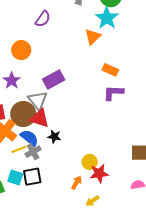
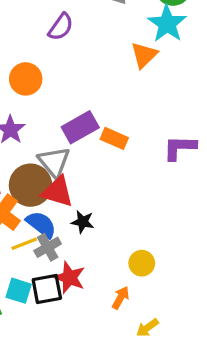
orange rectangle: (110, 70) -> (114, 138), moved
red star: (99, 174) -> (69, 278), moved, turned 30

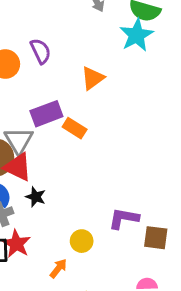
purple semicircle: (61, 27) -> (41, 51), moved, turned -70
orange triangle: (144, 55) -> (93, 78), moved
purple L-shape: (180, 148) -> (124, 218), moved

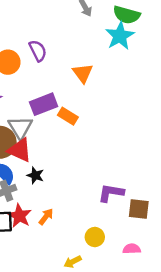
orange triangle: (93, 78) -> (83, 73), turned -30
yellow circle: (82, 241) -> (95, 237), moved
orange arrow: (58, 268) -> (46, 217), moved

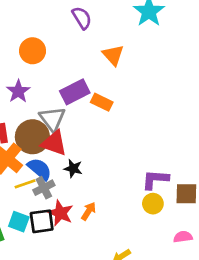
purple semicircle: (38, 51) -> (82, 18), moved
yellow circle: (95, 237) -> (153, 204), moved

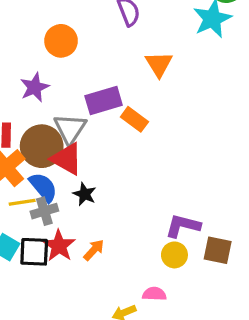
pink semicircle: (183, 237) -> (154, 294), moved

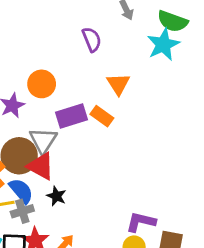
orange circle: (61, 41) -> (42, 84), moved
orange rectangle: (134, 119) -> (102, 116), moved

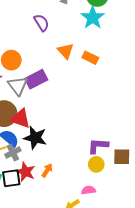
orange rectangle: (102, 116) -> (90, 58), moved
gray triangle: (43, 141) -> (18, 86), moved
black star: (56, 196) -> (35, 138), size x1.6

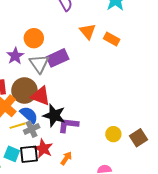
purple L-shape: (98, 146) -> (68, 125), moved
brown square: (122, 157) -> (139, 138), turned -36
yellow circle: (96, 164) -> (113, 134), moved
orange arrow: (47, 170) -> (66, 158), moved

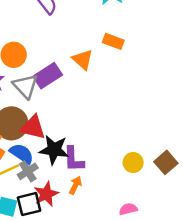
orange triangle: (88, 31) -> (83, 60), moved
purple L-shape: (68, 125) -> (74, 159), turned -90
red star: (43, 149) -> (46, 194), turned 30
orange arrow: (66, 158) -> (75, 185), moved

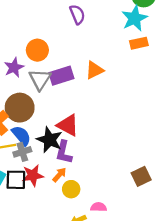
orange rectangle: (113, 41) -> (139, 43), moved, turned -48
orange triangle: (83, 60) -> (94, 70), turned 36
red triangle: (33, 127) -> (68, 125), moved
yellow circle: (133, 163) -> (71, 189), moved

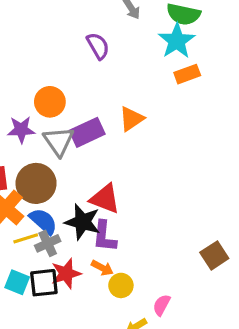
purple star: (14, 67) -> (21, 130), turned 30
orange arrow: (59, 175) -> (102, 268), turned 84
pink semicircle: (99, 207) -> (162, 305), turned -56

